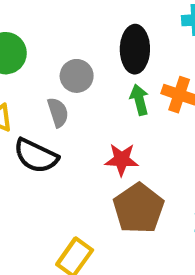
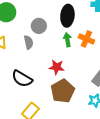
black semicircle: (36, 156) -> (22, 79), moved

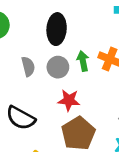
black ellipse: (67, 16) -> (57, 29), moved
gray circle: (39, 26) -> (58, 67), moved

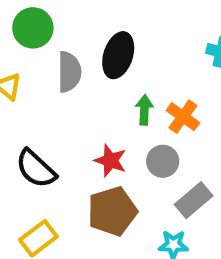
gray semicircle: (28, 66) -> (69, 72), moved, size x1.4
gray circle: (58, 67) -> (163, 161), moved

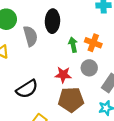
black semicircle: (36, 169) -> (27, 89), turned -60
brown pentagon: (112, 211) -> (71, 100), turned 30

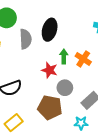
gray circle: (89, 68) -> (65, 88), moved
red star: (63, 75) -> (50, 70), moved

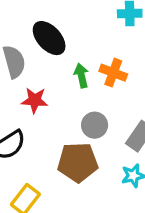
black ellipse: (50, 30) -> (49, 38), turned -45
red star: (50, 70) -> (35, 100), moved

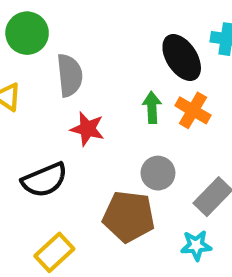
black ellipse: (49, 38) -> (182, 57), moved

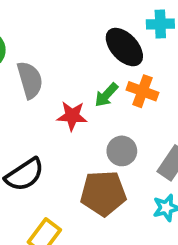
green arrow: (152, 107) -> (106, 95), turned -124
red star: (87, 129) -> (72, 116), moved

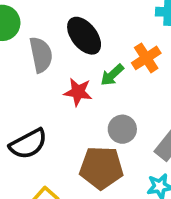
black ellipse: (124, 47) -> (84, 36), moved
orange cross: (142, 91) -> (146, 58), moved, turned 32

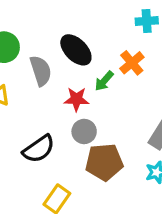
gray circle: (122, 129) -> (84, 131), moved

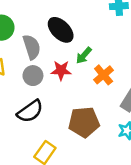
orange cross: (132, 63) -> (104, 75), moved
gray circle: (84, 131) -> (33, 76), moved

